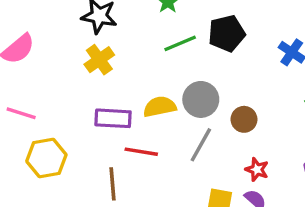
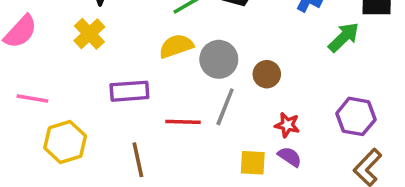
yellow cross: (99, 60) -> (89, 34), moved
yellow semicircle: (160, 107) -> (176, 46), moved
red line: (141, 152) -> (183, 122), moved

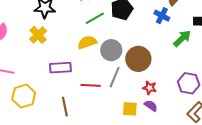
brown circle: (267, 74) -> (138, 59), size x1.6

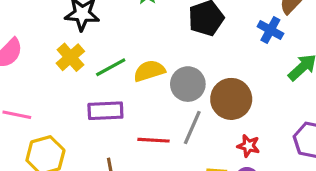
green line: (95, 18) -> (111, 67), moved

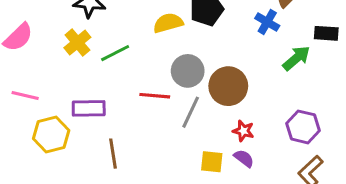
yellow semicircle: (149, 71) -> (168, 23), moved
purple rectangle: (105, 111) -> (89, 108), moved
red line: (154, 140) -> (155, 96), moved

